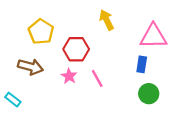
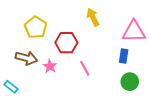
pink star: (69, 76) -> (50, 66), moved

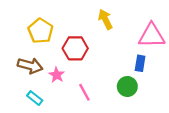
pink line: (85, 68) -> (84, 92), moved
green circle: (130, 82) -> (127, 86), moved
cyan rectangle: (11, 87) -> (35, 98), moved

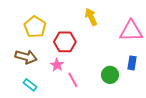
blue rectangle: (140, 63) -> (132, 63), moved
pink star: (57, 75) -> (57, 65), moved

